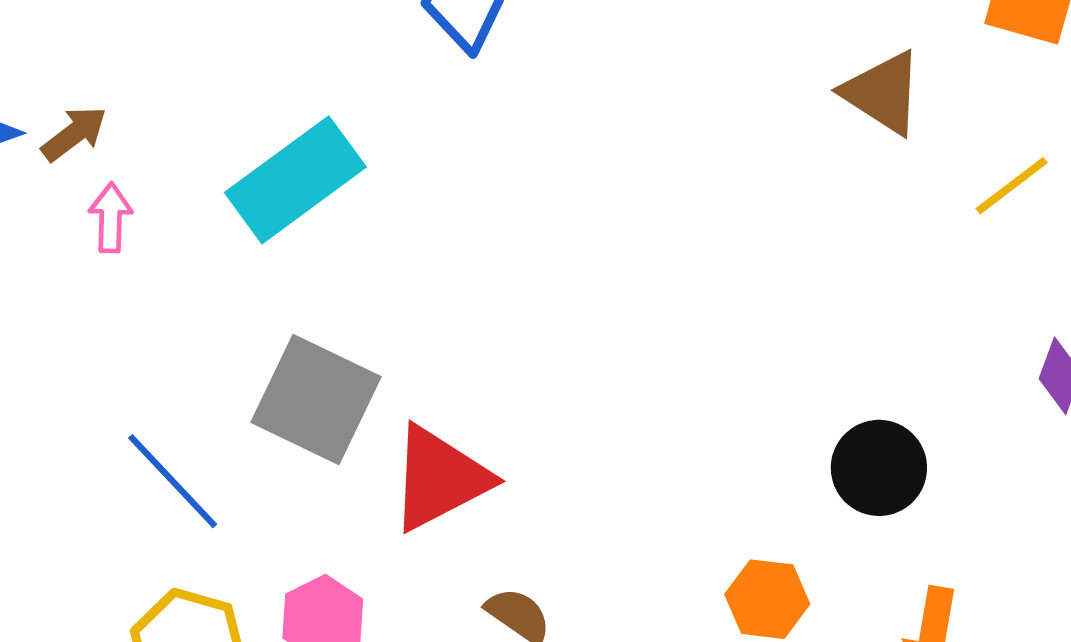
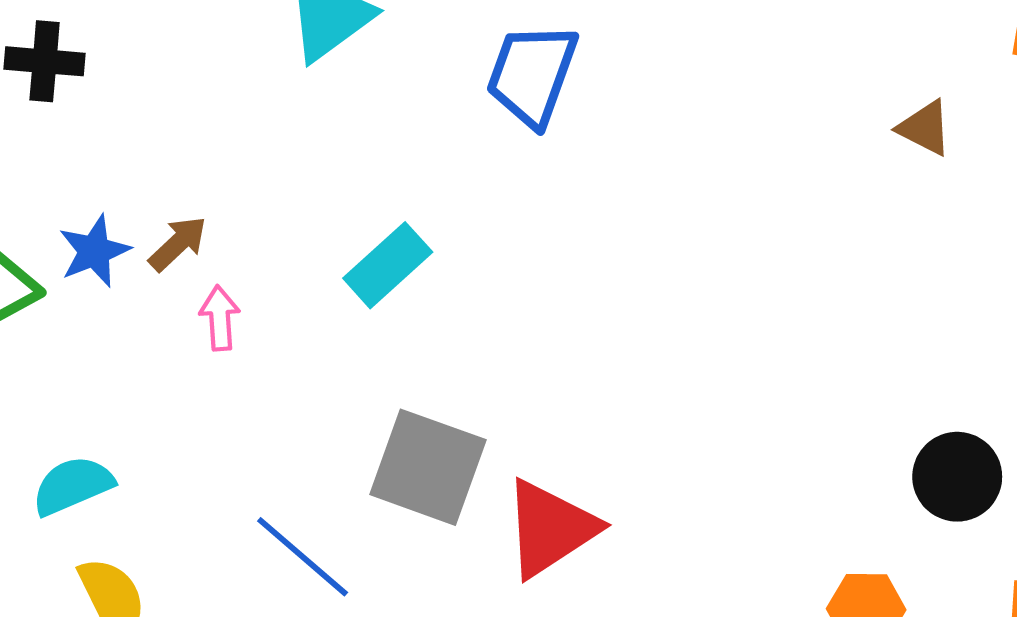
brown triangle: (883, 93) -> (925, 128), size x0.7
cyan rectangle: (295, 180) -> (388, 265), size x0.7

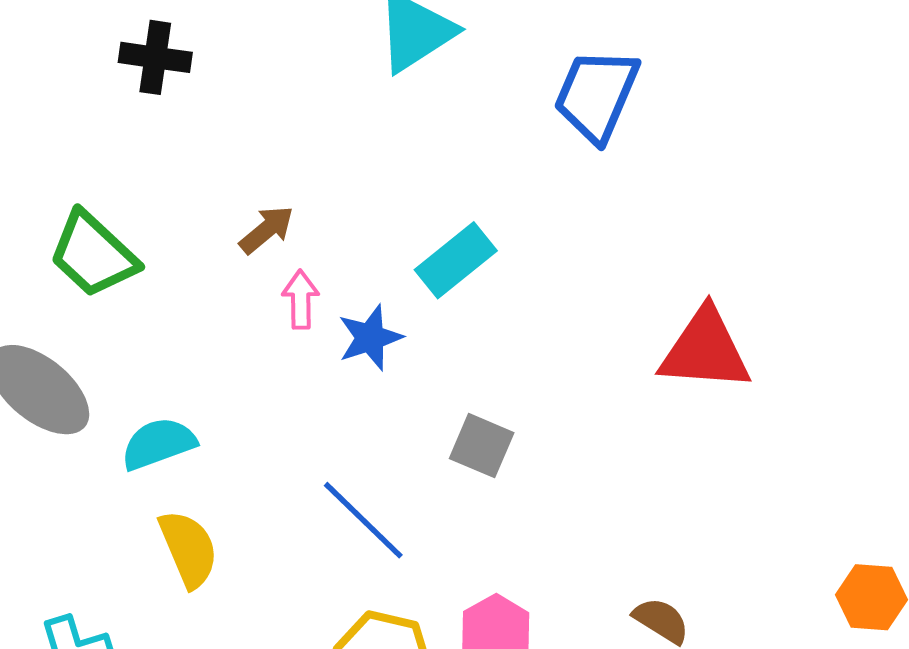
blue star: (94, 251) -> (370, 338), moved
gray square: (428, 467) -> (482, 446), size x0.6
red triangle: (550, 528) -> (705, 350), moved, turned 34

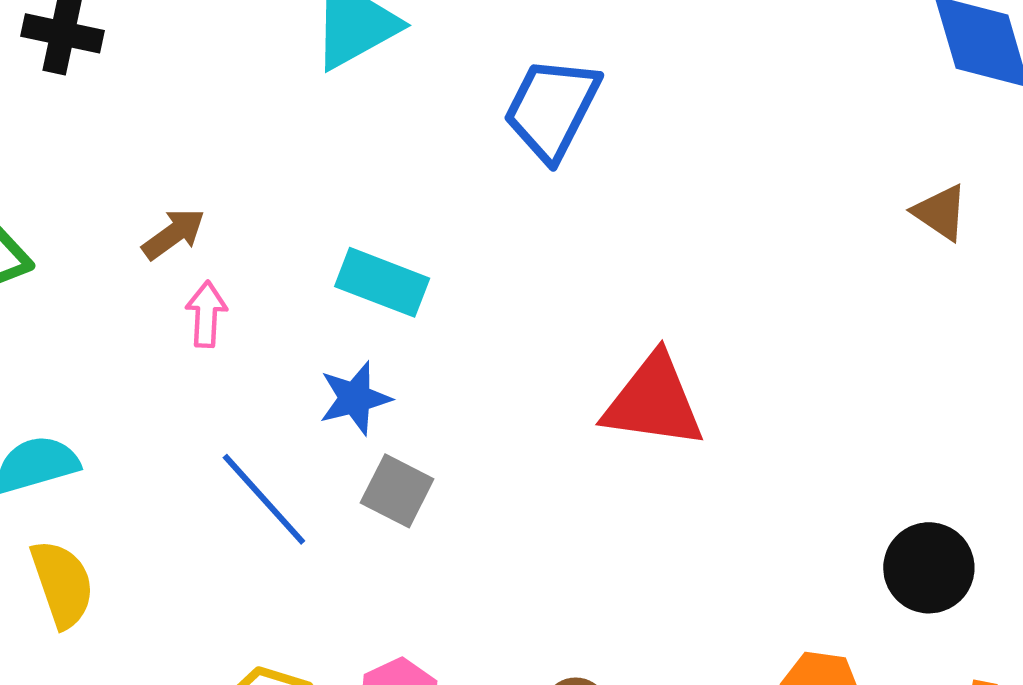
cyan rectangle: (456, 260) -> (382, 282), turned 56
blue star: (370, 338) -> (355, 398), moved
blue line: (363, 520) -> (264, 499), moved

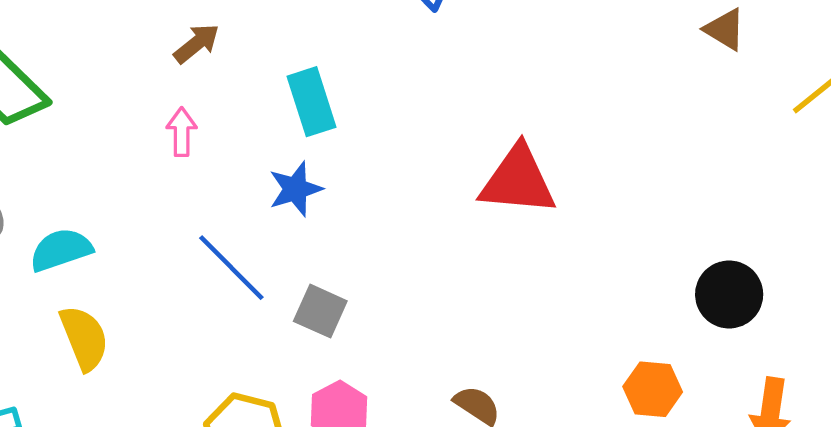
brown arrow: (174, 234) -> (197, 43), moved
cyan rectangle: (382, 282) -> (312, 102), turned 54
gray square: (397, 491) -> (320, 311), moved

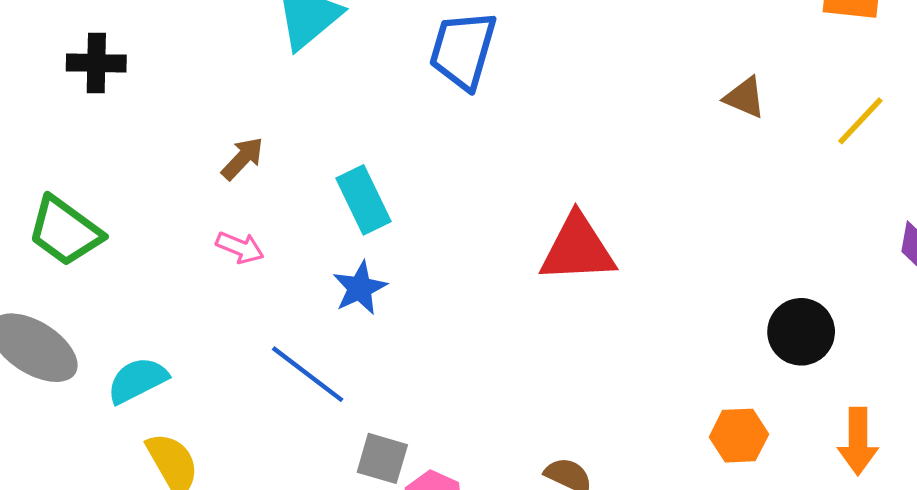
brown triangle: (725, 29) -> (745, 97), moved
pink arrow: (182, 132) -> (240, 247), turned 120
gray square: (320, 311) -> (382, 458), moved

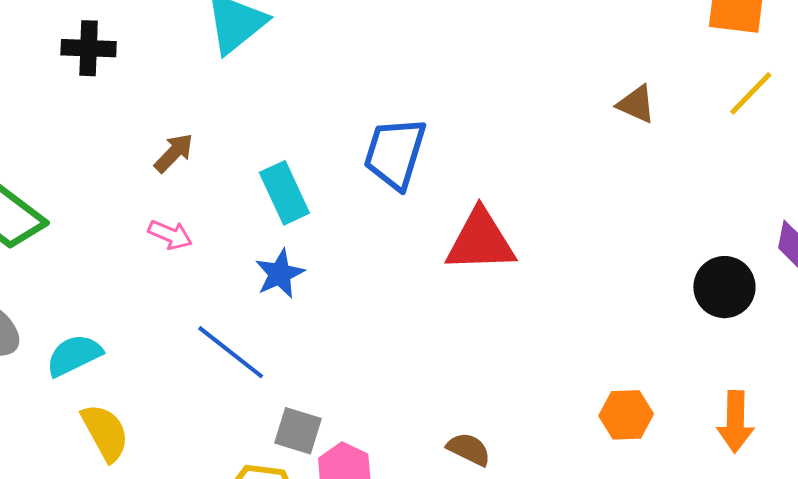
blue trapezoid: (463, 50) -> (395, 153), moved
black cross: (96, 63) -> (89, 48), moved
yellow line: (860, 121) -> (751, 93), moved
black circle: (801, 332) -> (724, 287), moved

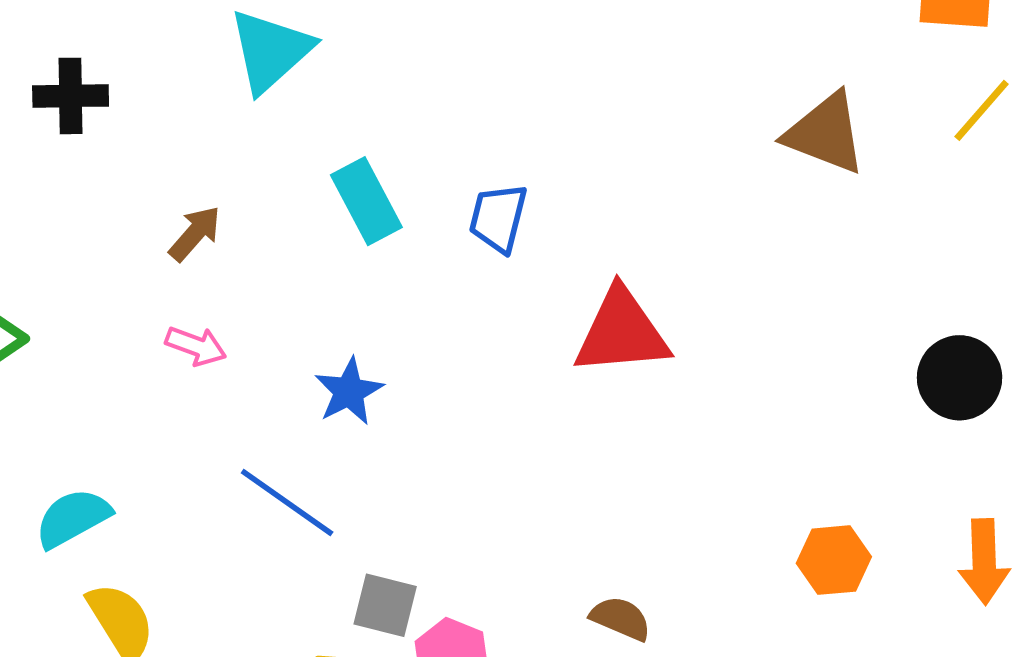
brown triangle: (636, 104) -> (825, 133), size x1.6
blue trapezoid: (395, 153) -> (498, 218), size x0.7
cyan rectangle: (284, 193) -> (366, 201), moved

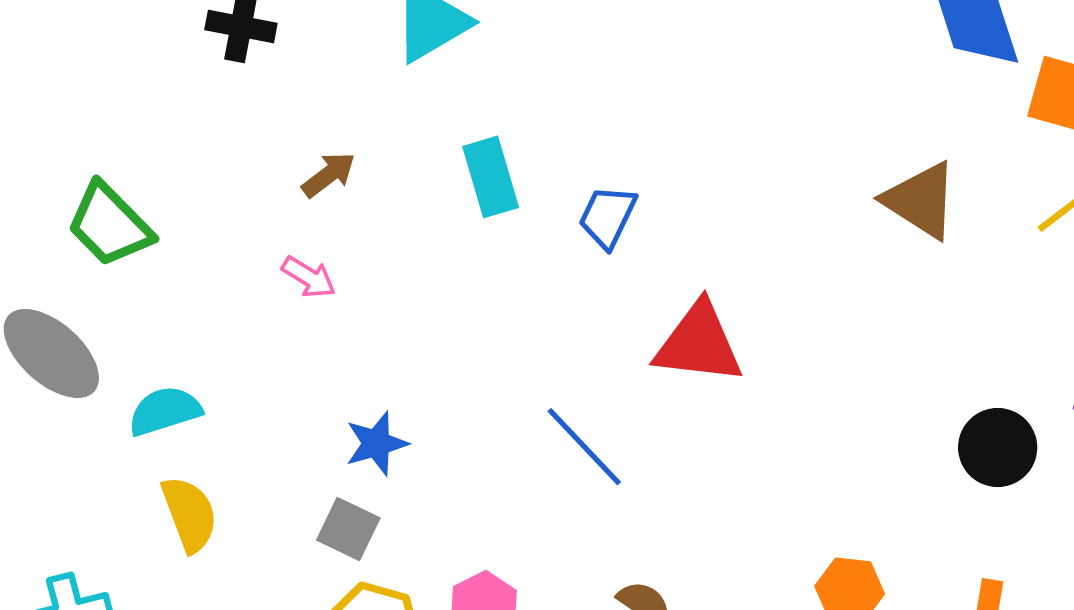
blue star: (349, 391) -> (376, 444), moved
blue line: (287, 503) -> (584, 447), moved
gray square: (385, 605) -> (348, 529), moved

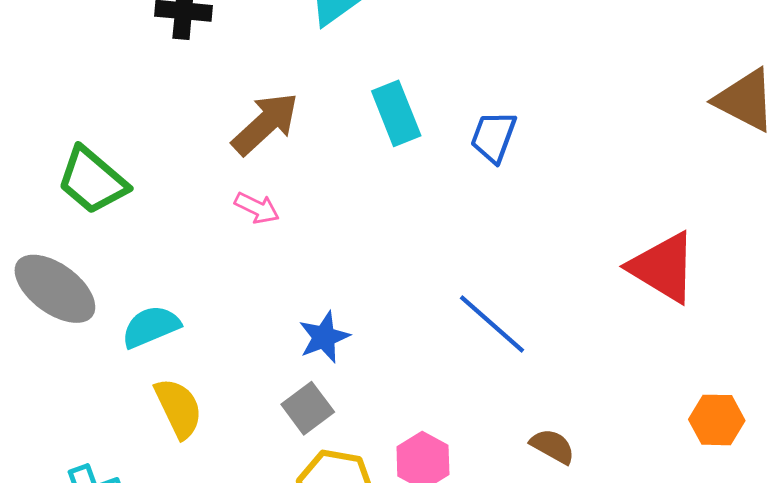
brown arrow: (329, 175) -> (265, 124), size x1.6
red triangle: (699, 343) -> (663, 267), moved, turned 30
gray square: (348, 529) -> (308, 408), turned 33

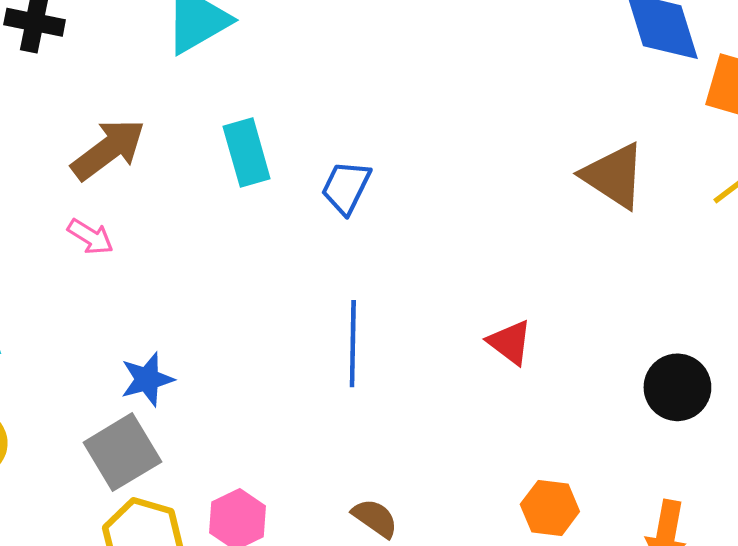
red triangle: (663, 267) -> (510, 342), size x0.6
blue line: (492, 324) -> (353, 344), moved, turned 44
gray square: (308, 408) -> (122, 452), size x1.4

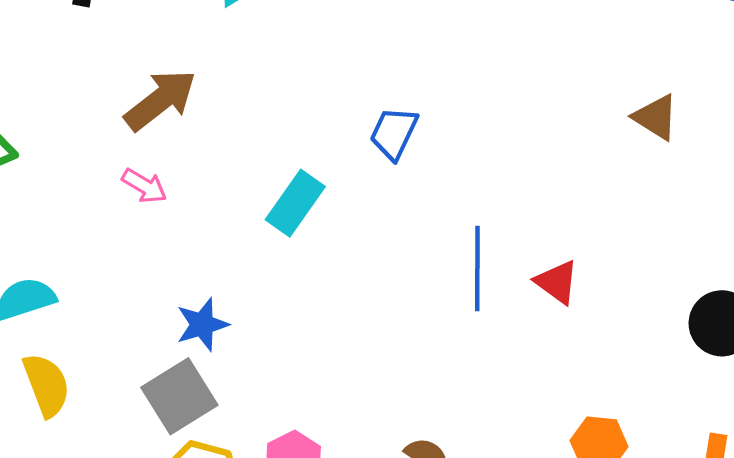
cyan rectangle: (247, 153) -> (295, 203), moved, turned 52
brown triangle: (614, 176) -> (656, 117), size x0.7
blue line: (353, 344) -> (477, 268), moved

